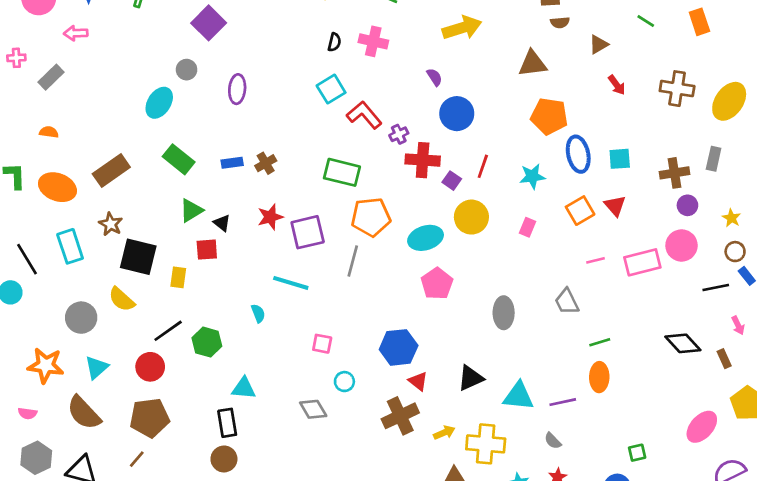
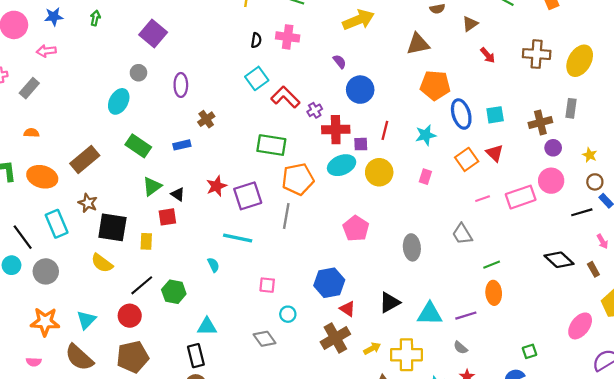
brown cross: (266, 163) -> (206, 119), moved
purple square: (452, 181) -> (361, 144), turned -32
cyan ellipse: (426, 238) -> (342, 165), moved
gray circle: (81, 318) -> (46, 271), moved

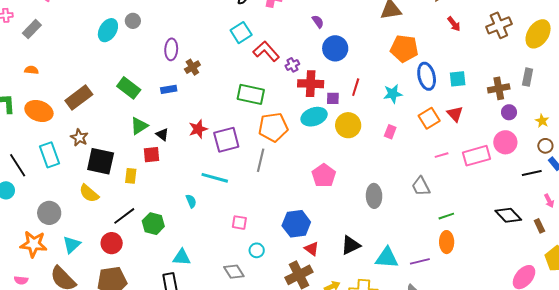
brown cross: (537, 54) -> (499, 25), turned -30
purple ellipse: (181, 85) -> (171, 49), moved
cyan ellipse: (119, 101) -> (108, 30), moved
gray circle: (46, 271) -> (49, 213), moved

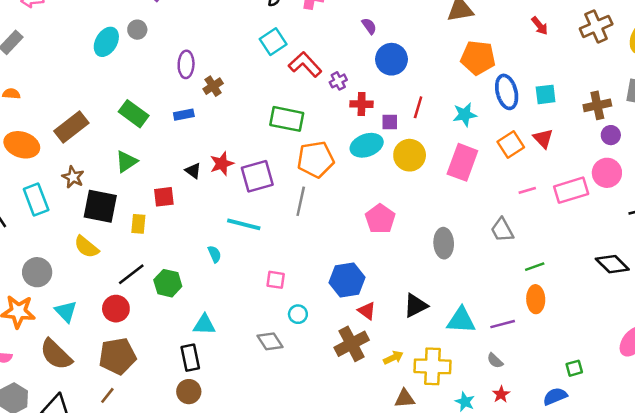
red cross: (311, 84) -> (362, 104), size x0.7
green triangle: (139, 126) -> (126, 162), moved
pink rectangle: (390, 132) -> (462, 162), size x2.0
black triangle: (162, 134) -> (193, 171), moved
cyan triangle: (72, 245) -> (66, 311), turned -30

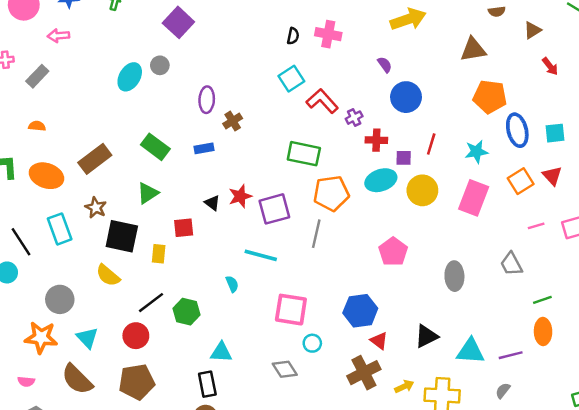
pink square: (276, 280) -> (291, 310), size x1.8
gray semicircle: (495, 361) -> (503, 391), turned 84

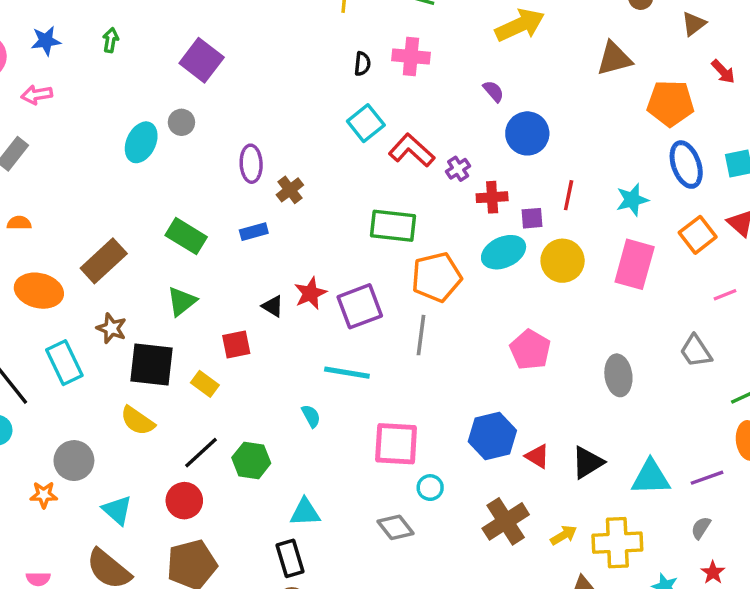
orange pentagon: (490, 97) -> (671, 103), moved
yellow rectangle: (159, 254) -> (205, 384), turned -54
orange star: (41, 337) -> (44, 495), moved, size x0.6
red triangle: (379, 341) -> (537, 456), moved

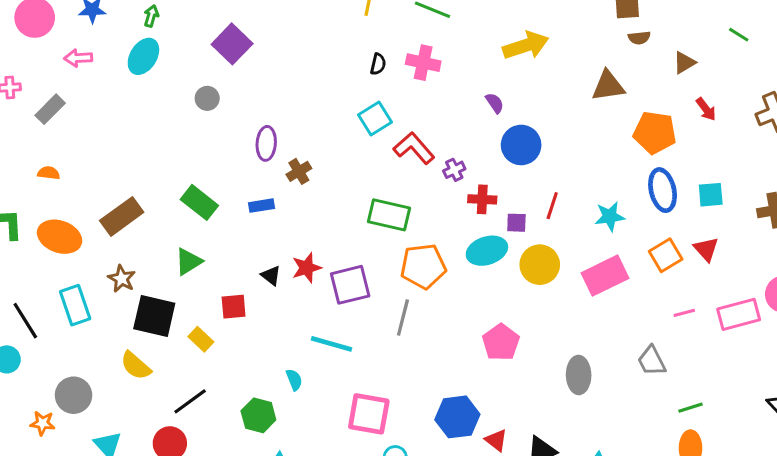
cyan ellipse: (141, 142) -> (143, 56), moved
pink rectangle: (635, 264) -> (605, 276), turned 42
green hexagon: (251, 460) -> (258, 415), moved

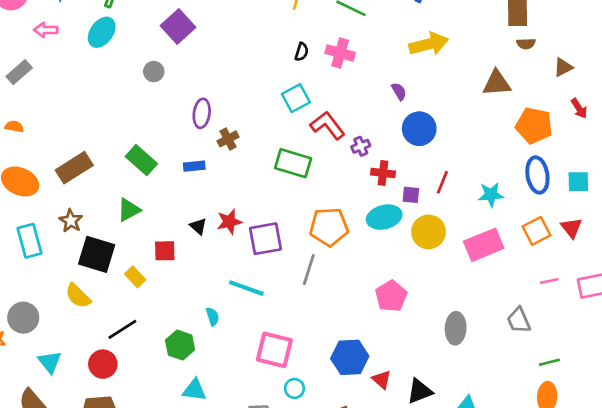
green rectangle: (389, 215) -> (293, 163), moved

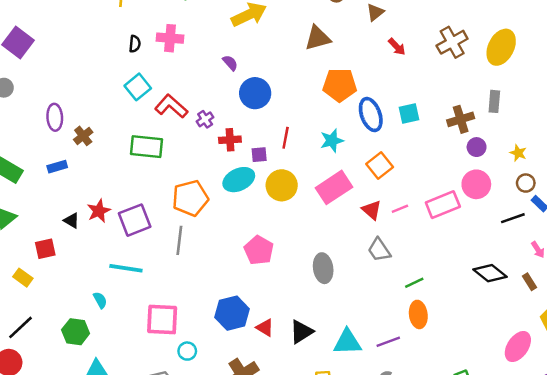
orange pentagon: (534, 125) -> (340, 85), moved
red triangle: (571, 228) -> (372, 210), moved

